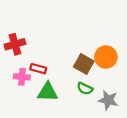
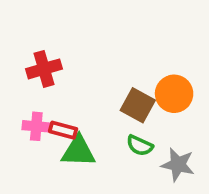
red cross: (15, 44) -> (44, 69), moved
red rectangle: (38, 69) -> (63, 130), moved

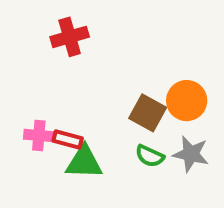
red cross: (44, 69) -> (70, 37), moved
gray star: (178, 165) -> (191, 154), moved

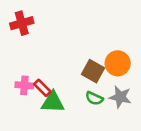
red cross: (70, 37) -> (22, 23), moved
red rectangle: (68, 140) -> (42, 88), turned 30

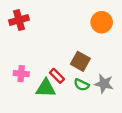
orange circle: (118, 63) -> (102, 22), moved
red rectangle: (42, 88) -> (57, 76), moved

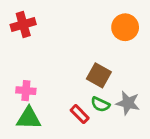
red rectangle: (57, 76) -> (80, 114), moved
green triangle: (46, 88) -> (29, 118), moved

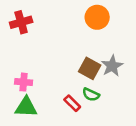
orange circle: (125, 27) -> (97, 17), moved
gray star: (128, 103) -> (112, 66), moved, turned 30

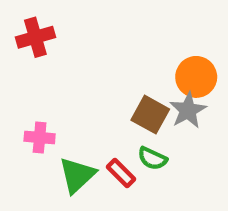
orange circle: (97, 17) -> (196, 77), moved
green triangle: (26, 107) -> (77, 175), moved, turned -45

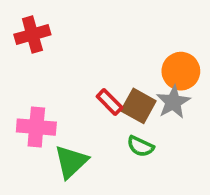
pink cross: (40, 137) -> (36, 127), size x1.4
red rectangle: (121, 173) -> (110, 102), moved

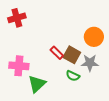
gray star: (173, 102) -> (90, 63), moved, turned 30

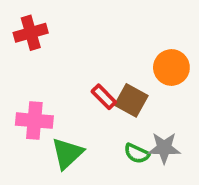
gray star: (90, 63) -> (164, 148), moved
green semicircle: (73, 76) -> (137, 153), moved

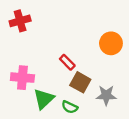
brown square: (131, 100) -> (80, 82), moved
green semicircle: (137, 153) -> (70, 107), moved

